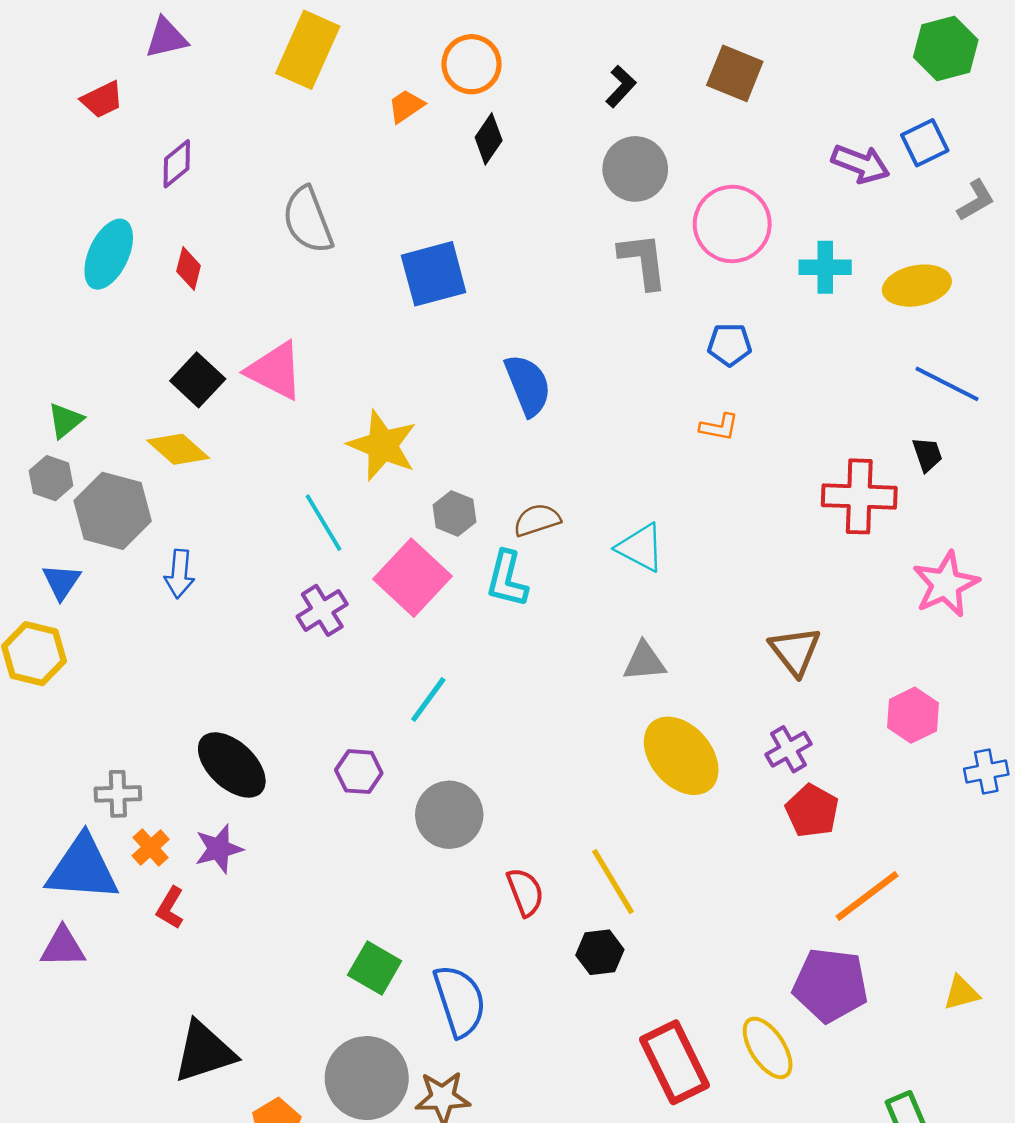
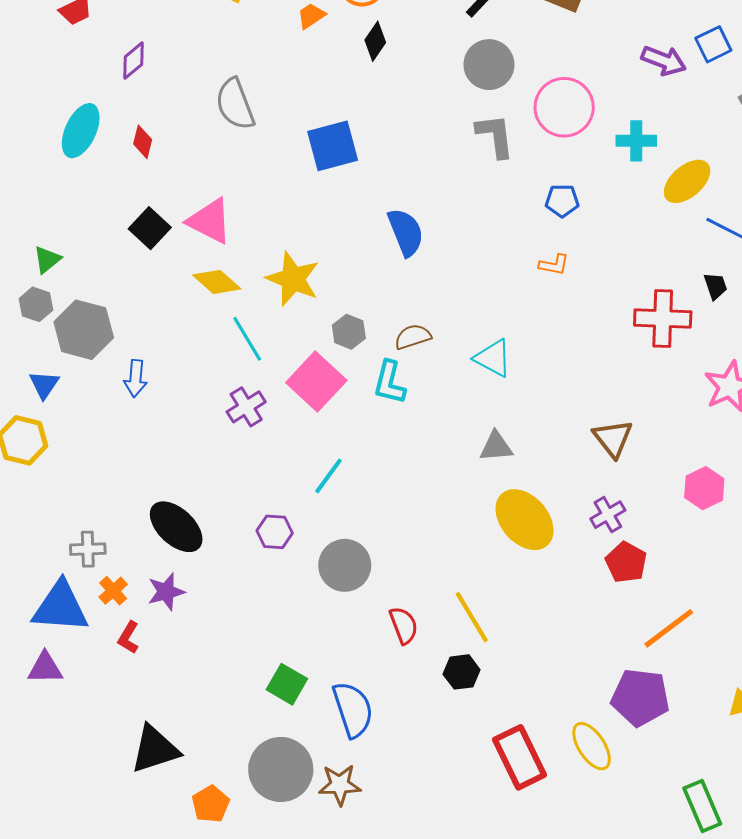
yellow ellipse: (917, 286) -> (687, 181), moved, turned -30
yellow diamond: (178, 449) -> (217, 282), moved

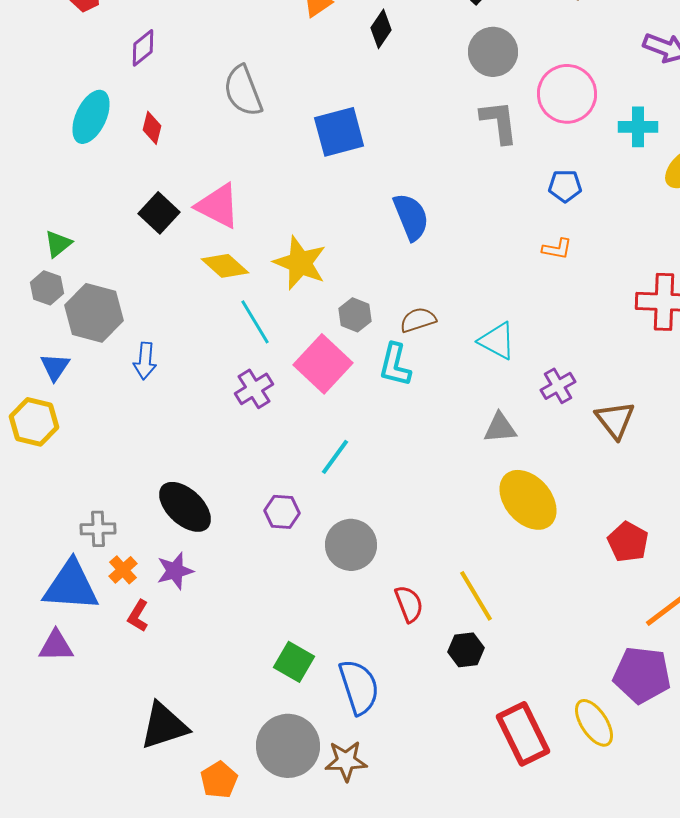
purple cross: (608, 515) -> (558, 386), moved

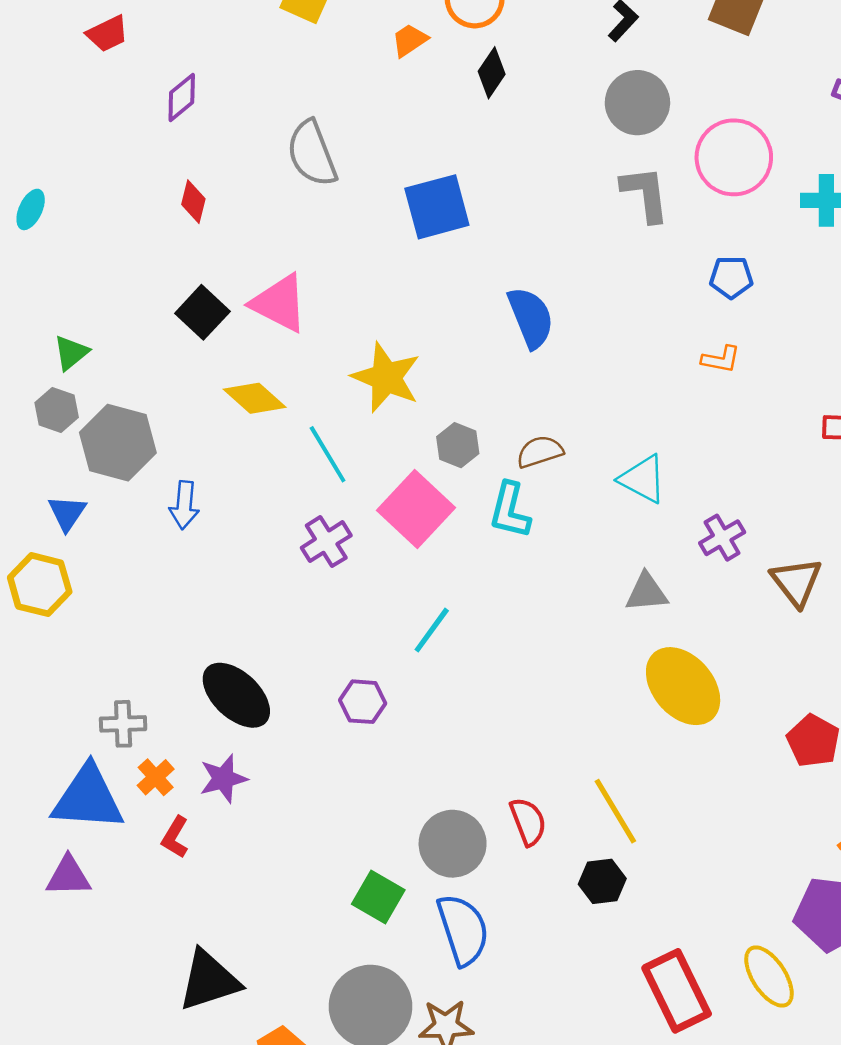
cyan ellipse: (91, 117) -> (31, 209), moved, size x0.6
yellow diamond: (225, 266) -> (255, 398), moved
gray circle: (351, 545) -> (453, 844), moved

